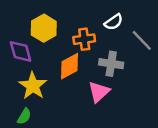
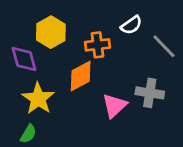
gray cross: (111, 64) -> (150, 93), moved

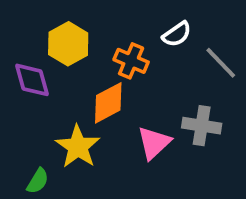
orange cross: (97, 45) -> (131, 61), turned 30
yellow star: (38, 99) -> (78, 147), moved

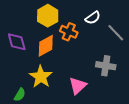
yellow hexagon: (68, 44) -> (48, 16), moved
orange diamond: (108, 103) -> (46, 46), moved
pink triangle: (154, 143) -> (78, 86), moved

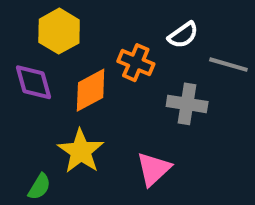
yellow hexagon: (48, 16) -> (59, 31), moved
gray line: (116, 33) -> (228, 65), turned -30
gray cross: (106, 66) -> (187, 104), moved

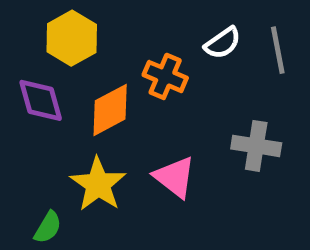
gray line: (228, 65) -> (278, 50), moved, turned 63
gray cross: (187, 104) -> (256, 146), moved
pink triangle: (154, 169) -> (175, 177), moved, turned -39

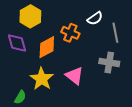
gray line: (278, 50) -> (115, 33), moved

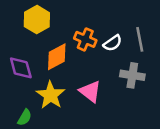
white semicircle: (95, 18) -> (113, 43), moved
purple diamond: (17, 43) -> (21, 68), moved

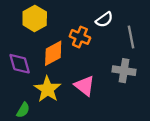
white semicircle: (113, 43) -> (104, 20), moved

